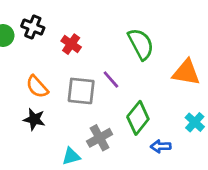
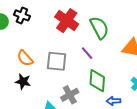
red cross: (71, 44) -> (67, 21), moved, size x1.6
purple line: (111, 80) -> (87, 53), moved
green diamond: (138, 118) -> (97, 81), turned -35

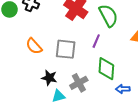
purple line: (87, 53) -> (96, 41), turned 64
black star: (23, 82) -> (49, 78), moved

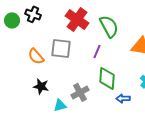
gray square: (66, 49) -> (61, 48), moved
black star: (49, 78) -> (41, 86), moved

